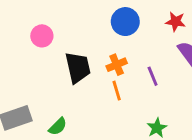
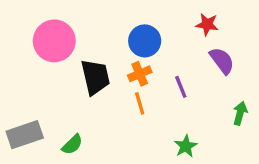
blue circle: (125, 22) -> (145, 41), moved
pink circle: (42, 36) -> (54, 41), size x1.6

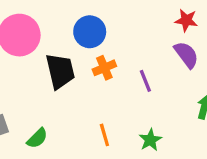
red star: (207, 24) -> (186, 20), moved
blue circle: (145, 41) -> (90, 32), moved
orange line: (140, 103) -> (104, 135), moved

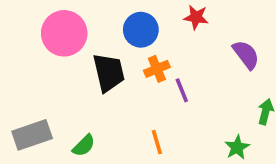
red star: (186, 20) -> (196, 17), moved
purple line: (145, 81) -> (182, 90), moved
green star: (150, 140) -> (237, 147), moved

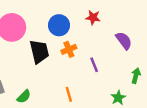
purple line: (182, 90) -> (94, 65), moved

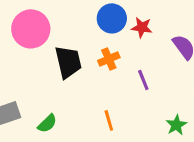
red star: (93, 18) -> (142, 27), moved
blue circle: (59, 25) -> (112, 18), moved

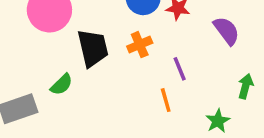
orange line: (109, 120) -> (166, 100), moved
green semicircle: (47, 123) -> (62, 84), moved

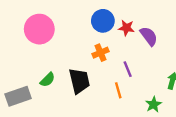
purple semicircle: (226, 31) -> (149, 36), moved
black trapezoid: (93, 48) -> (79, 81), moved

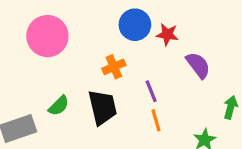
purple semicircle: (149, 36) -> (198, 65), moved
orange cross: (101, 53) -> (114, 67), moved
purple line: (128, 69) -> (151, 91), moved

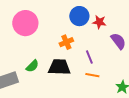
black trapezoid: (103, 107) -> (59, 67), turned -75
orange line: (156, 120) -> (92, 75), turned -64

